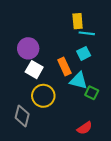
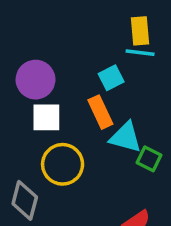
yellow rectangle: (78, 21) -> (140, 31), moved
cyan square: (84, 53) -> (111, 78), moved
white square: (34, 70) -> (46, 117), turned -30

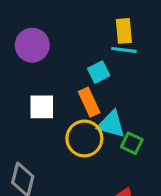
purple circle: (36, 80) -> (32, 45), moved
yellow circle: (63, 164) -> (84, 138), moved

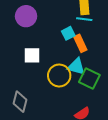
orange rectangle: (89, 102) -> (80, 43), moved
green square: (132, 143) -> (89, 79), size x1.5

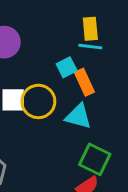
yellow circle: (59, 75) -> (38, 101), moved
green square: (89, 79) -> (95, 159), moved

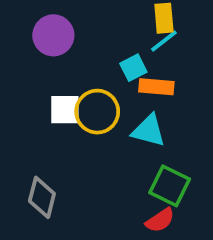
cyan line: (90, 47) -> (164, 41), turned -45
orange rectangle: (84, 82) -> (156, 87), turned -60

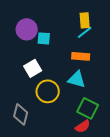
cyan square: (133, 68) -> (44, 38), moved, turned 32
white square: (65, 110) -> (33, 68), turned -30
yellow circle: (97, 112) -> (48, 91), moved

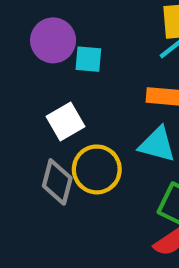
gray diamond: (21, 114) -> (57, 182), moved

